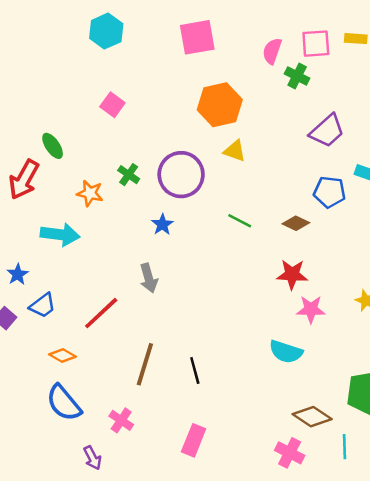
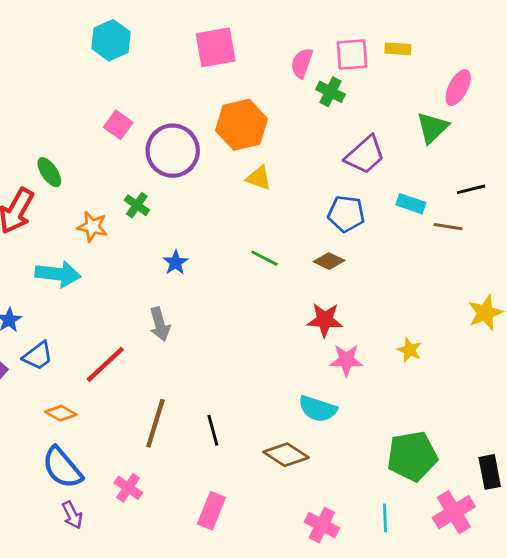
purple circle: (181, 175) -> (173, 151), moved
blue pentagon: (330, 192) -> (346, 214), moved
brown diamond: (312, 417) -> (286, 455), moved
purple arrow: (92, 458) -> (72, 515), moved

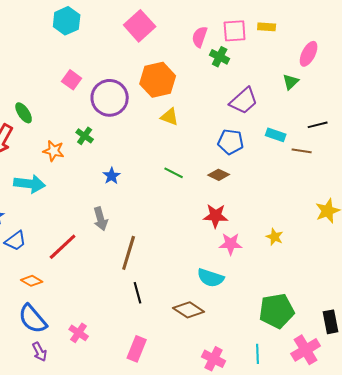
pink square: (216, 47) -> (140, 26), turned -32
green triangle: (432, 128) -> (291, 82), size x0.7
brown line: (155, 423) -> (129, 253), moved

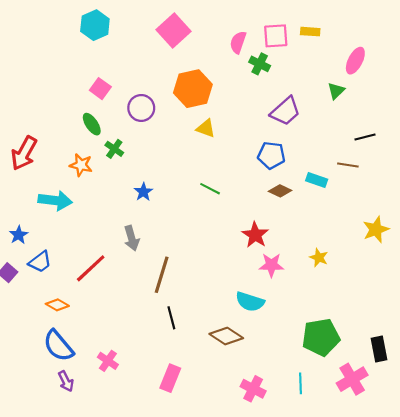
purple circle: (110, 98) -> (141, 108), size x0.7
green ellipse: (24, 113) -> (92, 124), moved
cyan rectangle: (276, 135) -> (317, 180), moved
brown diamond: (219, 175) -> (280, 191), moved
red star: (216, 216) -> (255, 235), turned 30

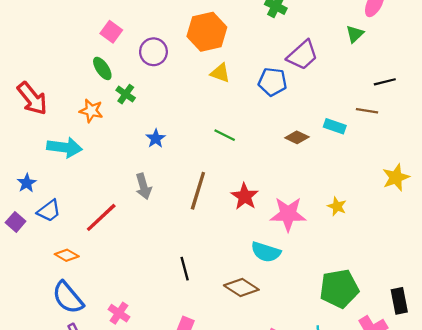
red arrow: (24, 153) -> (32, 98), turned -68
blue pentagon: (271, 155) -> (272, 82), moved
red star: (255, 235) -> (245, 196), moved
pink star: (271, 265) -> (288, 214), size x1.4
brown line: (162, 275) -> (198, 191), moved

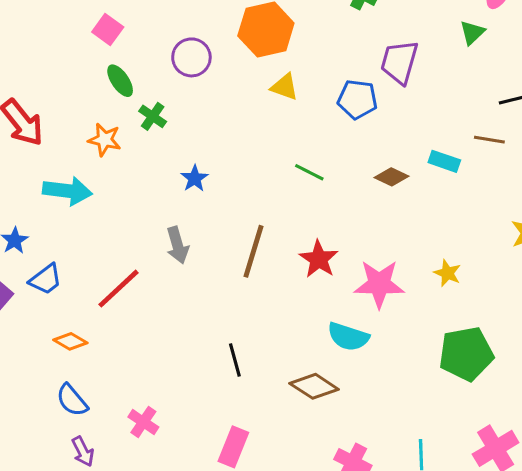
pink square: (111, 32) -> (108, 29), moved
purple trapezoid: (302, 55) -> (399, 62), turned 148
green line: (225, 135) -> (309, 172), moved
green pentagon: (339, 289) -> (466, 354), moved
blue semicircle: (68, 298) -> (72, 400), size x0.7

